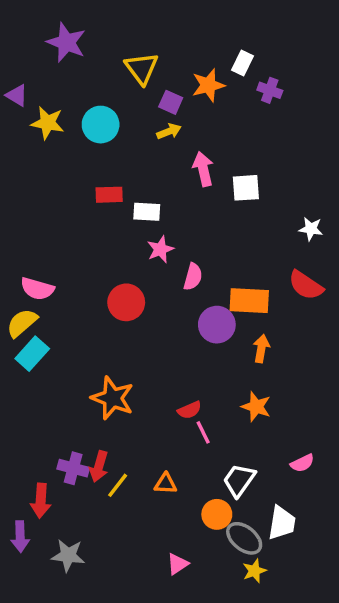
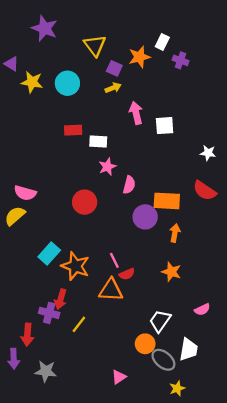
cyan rectangle: (32, 354) -> (49, 253), moved
pink line: (203, 432) -> (114, 260), moved
red arrow: (99, 466) -> (61, 299), moved
orange triangle: (166, 484) -> (111, 290), moved, size x1.6
yellow star: (254, 571) -> (177, 388), moved

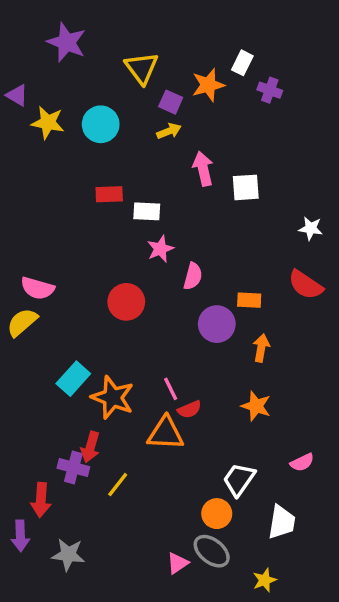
orange rectangle: (167, 201) -> (249, 300), size x0.6
gray ellipse: (163, 360) -> (212, 551), moved

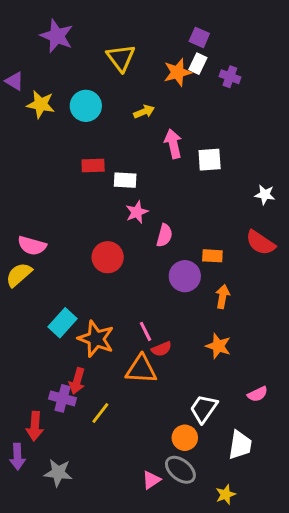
white rectangle: (242, 63) -> (198, 64), moved
purple square: (171, 102) -> (199, 37), moved

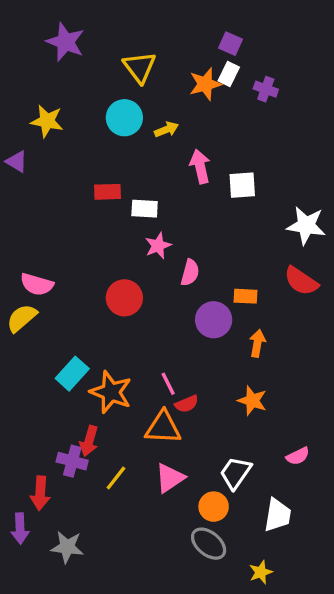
purple triangle: (14, 81) -> (17, 161), moved
cyan circle: (86, 106) -> (124, 118), moved
white star: (265, 195) -> (306, 225), size x1.6
pink triangle: (151, 480) -> (170, 478), moved, size x1.4

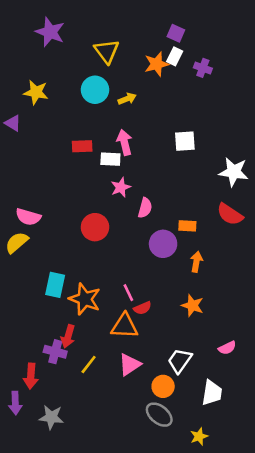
pink arrow: (200, 167) -> (125, 142), moved
cyan rectangle: (72, 374) -> (55, 285), turned -30

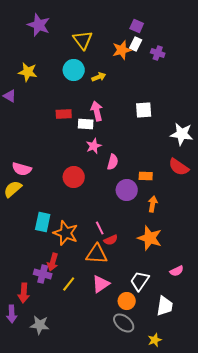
orange star: (193, 305) -> (150, 238), size x1.4

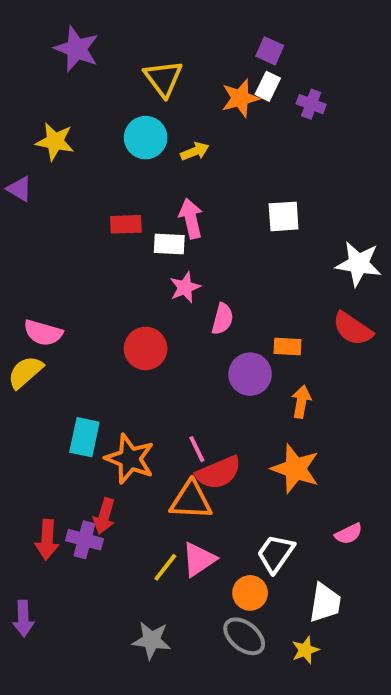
red semicircle: (111, 240) -> (219, 473), size x1.6
yellow line: (69, 284) -> (165, 567), moved
red arrow: (24, 293) -> (47, 540), moved
gray star: (40, 325) -> (152, 640), moved
yellow star: (155, 340) -> (305, 650), moved

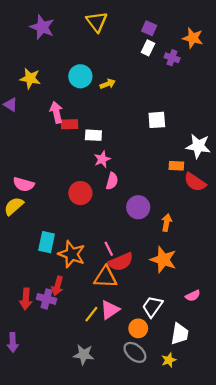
yellow triangle: (163, 78) -> (97, 22), moved
orange star: (240, 98) -> (193, 38), moved, turned 30
pink arrow: (191, 218) -> (56, 112), moved
pink semicircle: (222, 319) -> (112, 181), moved
orange rectangle: (288, 347) -> (176, 166), moved

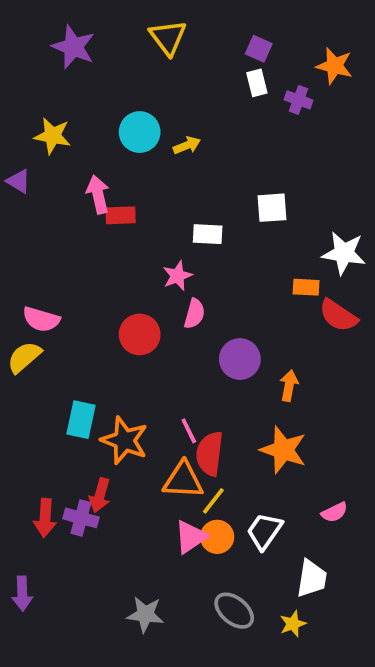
white rectangle: (148, 48) -> (257, 83), turned -40
white rectangle: (93, 135) -> (208, 234), moved
red semicircle: (121, 262) -> (210, 454), turned 120
yellow line: (91, 314) -> (213, 501), moved
orange circle: (138, 328) -> (217, 537), moved

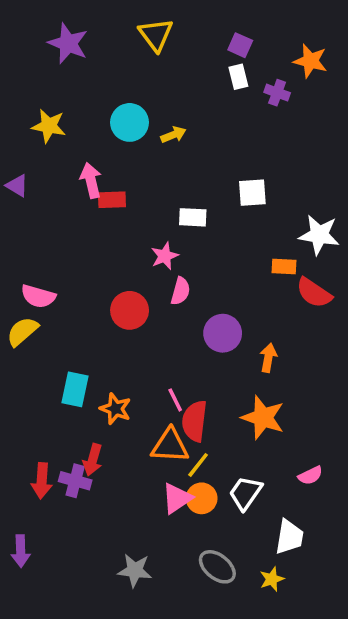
purple triangle: (19, 181) -> (17, 186), moved
orange star: (124, 440) -> (115, 409), size x0.7

